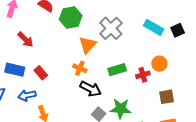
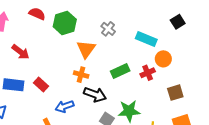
cyan rectangle: (154, 27) -> (146, 39), moved
gray cross: (111, 28) -> (108, 29), size x0.6
blue arrow: (27, 95) -> (64, 106), moved

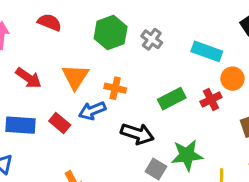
green hexagon: (65, 23) -> (111, 33), moved
orange triangle: (86, 49) -> (75, 77), moved
orange cross: (81, 75) -> (115, 88), moved
blue arrow: (64, 106) -> (92, 111), moved

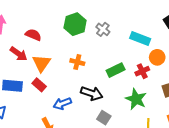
red semicircle: (50, 22) -> (33, 35), moved
orange triangle: (75, 77) -> (41, 63), moved
blue arrow: (92, 111) -> (62, 104), moved
green star: (187, 155) -> (136, 99), moved, turned 30

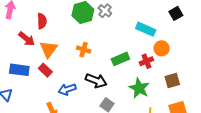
gray cross: (103, 29) -> (105, 11), moved
red semicircle: (33, 35) -> (42, 21), turned 63

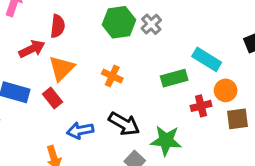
red arrow: (27, 39) -> (32, 49), turned -72
green rectangle: (120, 59) -> (174, 78), moved
brown square: (172, 80) -> (238, 119), moved
green star: (139, 88) -> (166, 141), moved, turned -30

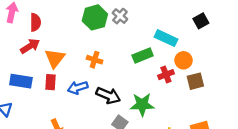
red semicircle: (58, 26) -> (35, 22), moved
red rectangle: (53, 98) -> (51, 82), turned 49
blue arrow: (80, 130) -> (78, 88), moved

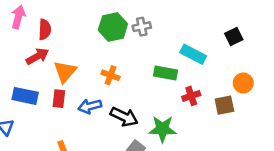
gray cross: (120, 16) -> (142, 27), turned 35
green rectangle: (143, 56) -> (166, 73), turned 30
orange circle: (184, 60) -> (243, 83), moved

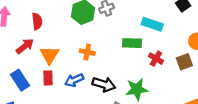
red semicircle: (45, 29) -> (37, 21), moved
blue rectangle: (25, 96) -> (20, 80), turned 54
red cross: (191, 96) -> (156, 59), turned -32

